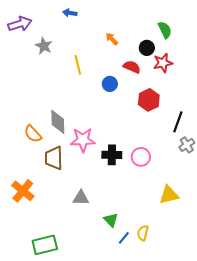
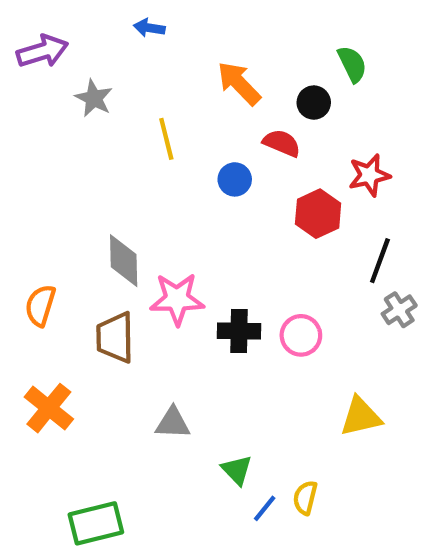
orange arrow: (112, 39) -> (239, 83), size x1.6
red star: (163, 63) -> (369, 175), moved
orange semicircle: (33, 134) -> (40, 305), moved, turned 60

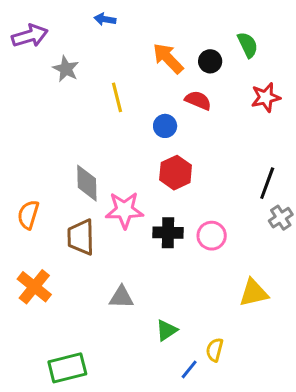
black circle: (314, 103) -> (210, 61), moved
red star: (369, 175) -> (266, 97), moved
red hexagon: (318, 214) -> (176, 173), moved
green triangle: (237, 470) -> (167, 330), turned 40
blue line: (265, 508) -> (189, 369), moved

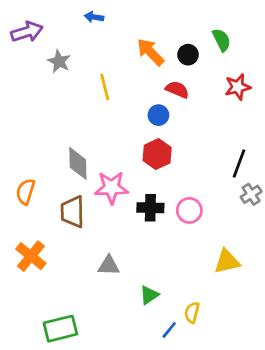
blue circle: (165, 126) -> (158, 115), moved

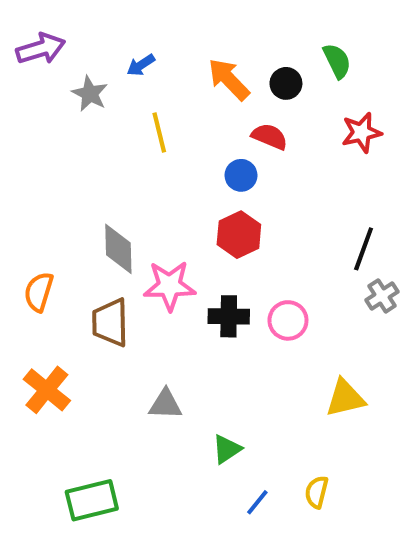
blue arrow: (94, 17) -> (141, 65), moved, turned -42
yellow semicircle: (192, 312) -> (317, 492), moved

